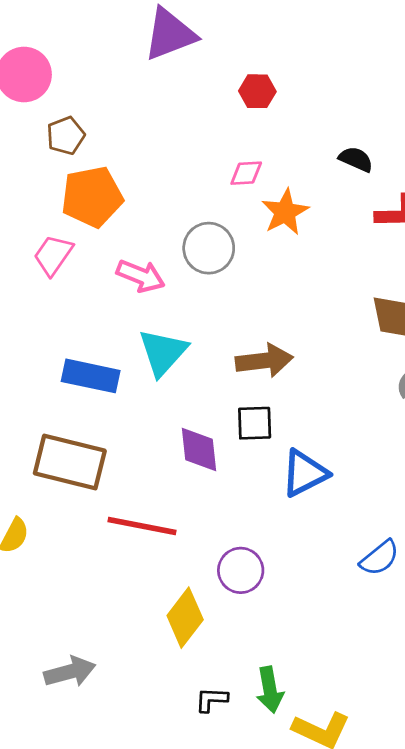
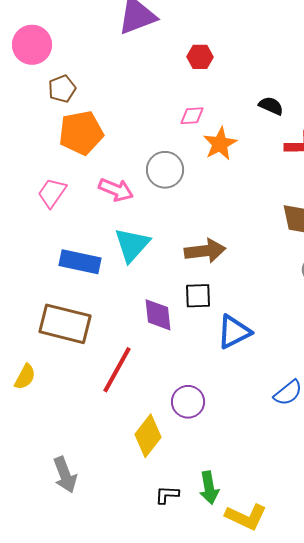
pink trapezoid: (53, 255) -> (52, 193), moved
red line: (142, 526) -> (117, 370), turned -72
gray arrow: (70, 672) -> (65, 475), turned 84

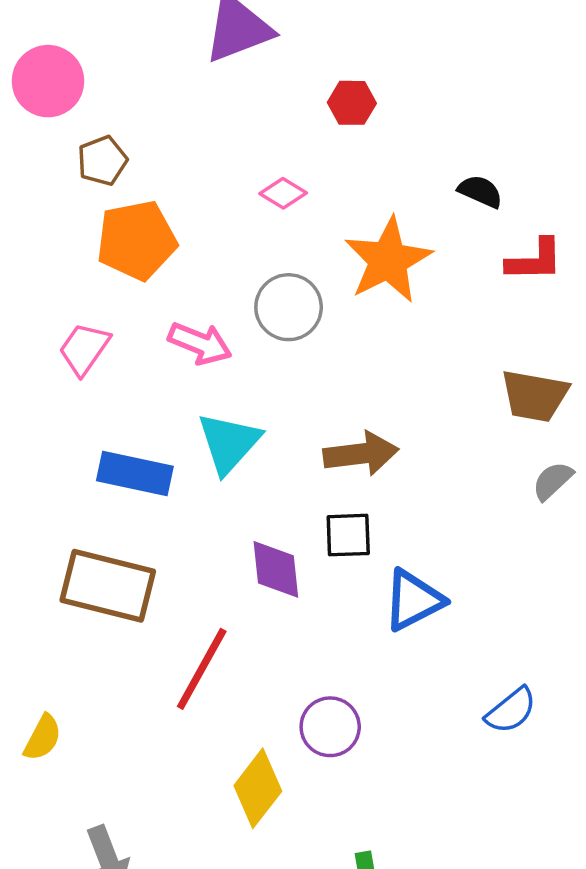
pink diamond: (192, 116) -> (283, 193), moved, turned 35
orange star: (220, 144) -> (388, 260), size x1.4
yellow semicircle: (25, 377) -> (43, 738), moved

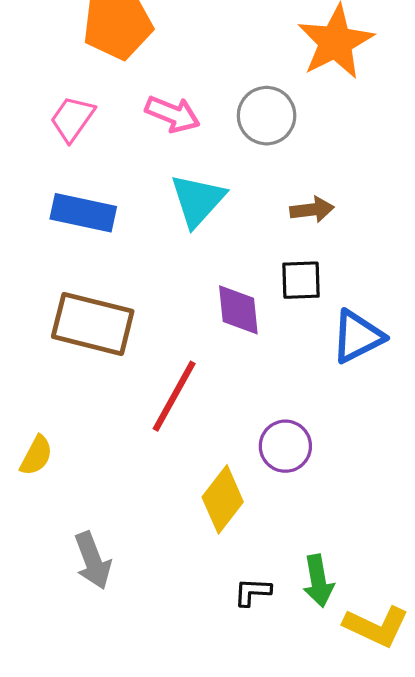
gray circle: (289, 307) -> (267, 116), moved
brown arrow: (361, 454) -> (312, 210), size x0.7
blue rectangle: (135, 474) -> (83, 213), moved

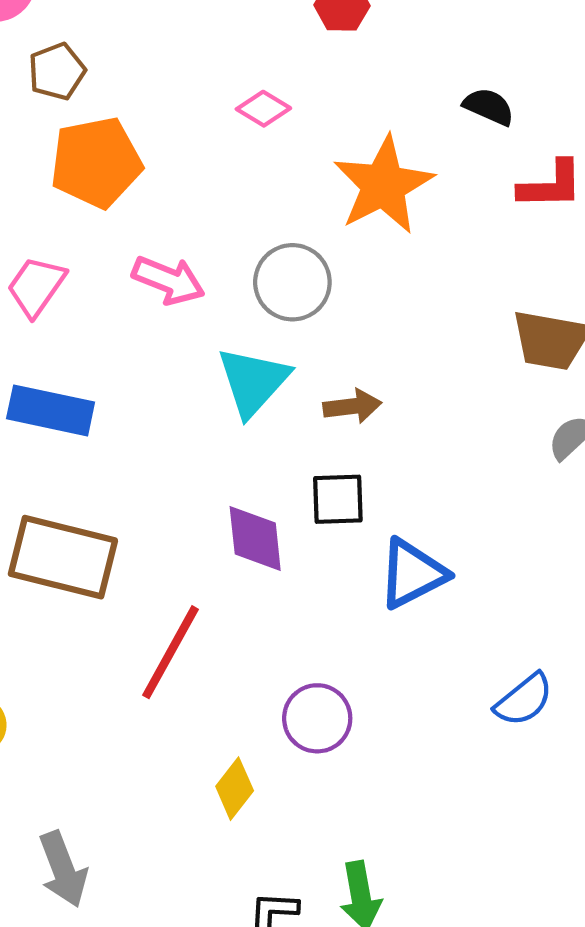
cyan triangle: (198, 200) -> (253, 381), moved
yellow diamond: (223, 499) -> (235, 789), size x0.7

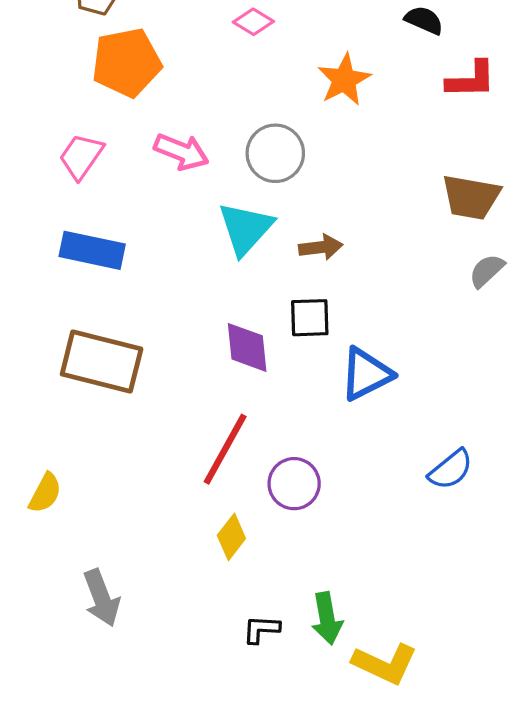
orange star: (383, 185) -> (344, 80), size x0.7
red line: (170, 652) -> (225, 449), moved

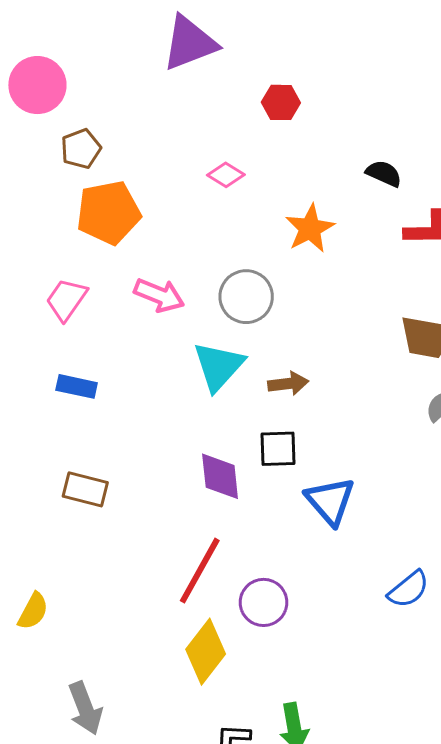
blue rectangle: (92, 250) -> (77, 386), size x0.7
brown rectangle: (102, 362) -> (85, 489), size x0.6
blue triangle: (366, 374) -> (330, 501), turned -44
yellow diamond: (231, 537) -> (206, 652), size x1.5

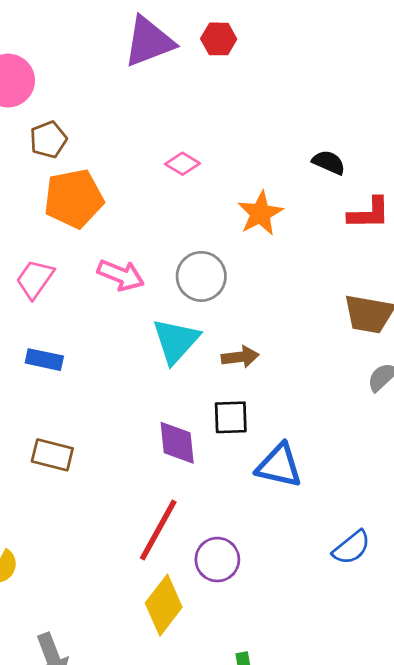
red hexagon: (281, 102) -> (219, 39), moved
blue triangle: (330, 501) -> (279, 466), turned -36

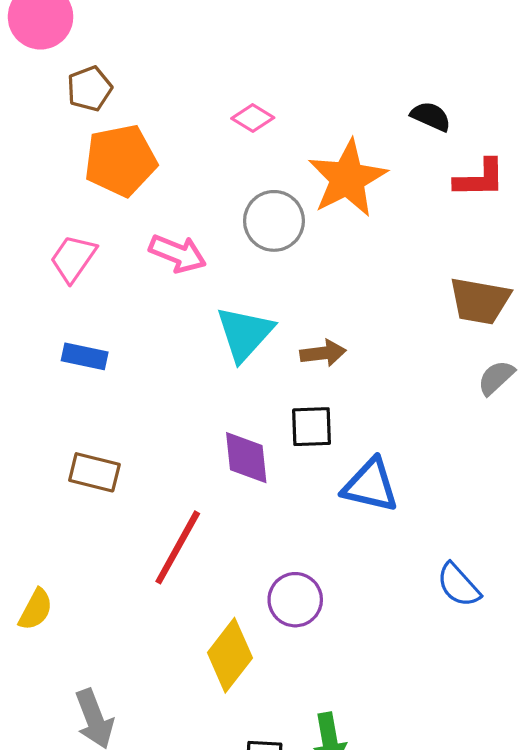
orange star: (260, 213) -> (347, 178), size x1.4
gray circle: (201, 276) -> (274, 221), moved
red line: (158, 530) -> (178, 547), moved
blue semicircle: (352, 547) -> (458, 585), turned 87

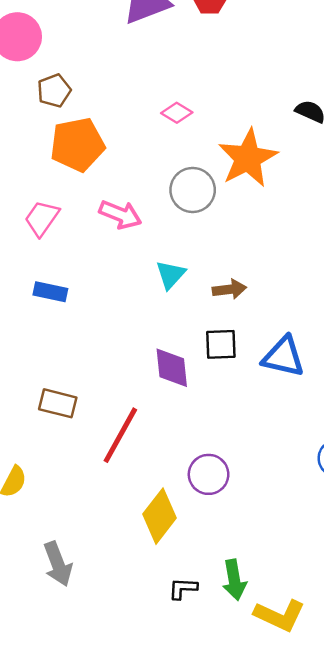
cyan triangle: (245, 334) -> (171, 275), size x0.7
brown rectangle: (94, 472) -> (58, 403), moved
blue triangle: (370, 485) -> (283, 357), moved

